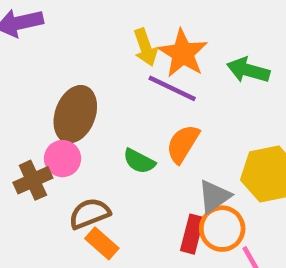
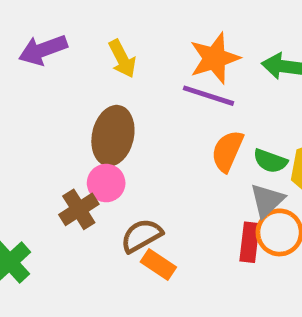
yellow arrow: (145, 47) -> (122, 59), moved
orange star: (183, 53) -> (215, 58), turned 30
green semicircle: (139, 161) -> (270, 161), moved

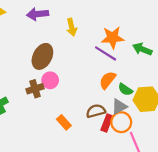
brown ellipse: (113, 136) -> (42, 56), moved
brown semicircle: (141, 236) -> (96, 111), moved

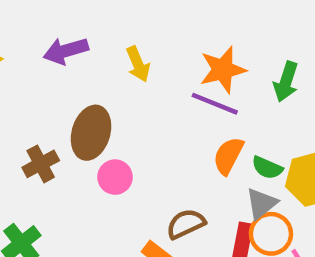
green arrow: (142, 49) -> (286, 82), turned -84
brown cross: (35, 89) -> (41, 164), moved
brown semicircle: (96, 111) -> (186, 224), moved

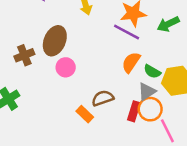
green arrow: (286, 82) -> (168, 24), turned 40

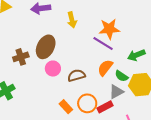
green arrow: (168, 24) -> (136, 55), moved
brown semicircle: (103, 98) -> (76, 75), moved
orange circle: (150, 109) -> (87, 103), moved
red rectangle: (134, 111) -> (105, 107), turned 42

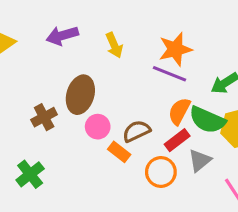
green semicircle: (122, 76) -> (207, 120), size x1.6
gray triangle: (116, 92) -> (200, 160), moved
orange rectangle: (66, 107) -> (119, 152), moved
red rectangle: (105, 107) -> (177, 140), moved

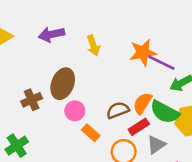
purple line: (170, 74) -> (161, 63), moved
brown semicircle: (136, 131) -> (118, 110), moved

